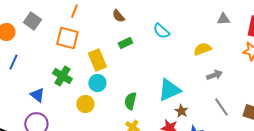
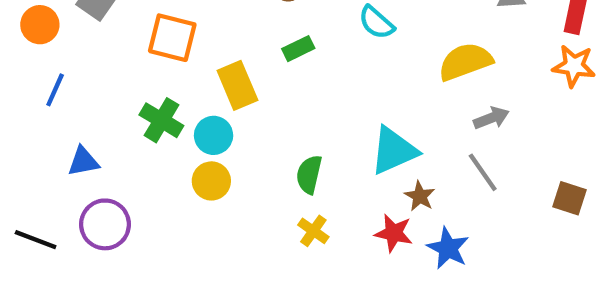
yellow semicircle: (202, 49) -> (465, 62), size x1.4
cyan circle: (97, 83) -> (214, 135), moved
blue triangle: (37, 95) -> (83, 161), moved, turned -49
gray line: (221, 107) -> (483, 172), moved

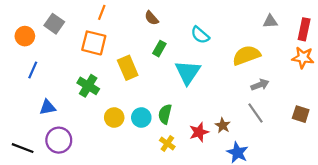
green rectangle: (298, 49) -> (159, 49), turned -35
cyan circle: (214, 135) -> (141, 117), moved
cyan triangle: (394, 151) -> (188, 72), moved, turned -32
brown square: (570, 198) -> (301, 114), moved
red star: (394, 233) -> (199, 132), moved, turned -30

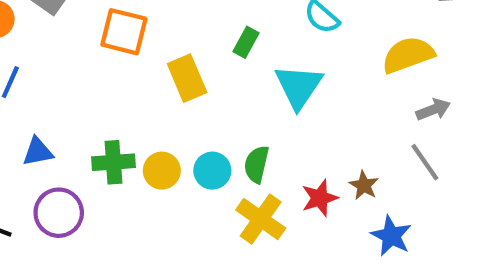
green cross: (88, 86) -> (113, 162), moved, turned -35
yellow cross: (167, 143) -> (261, 219), size x1.6

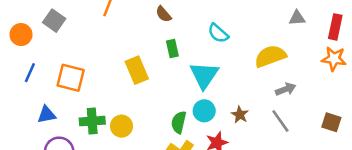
orange square: (124, 32) -> (71, 78), moved
green rectangle: (246, 42) -> (172, 49), turned -42
cyan circle: (212, 171) -> (204, 111), moved
brown star: (364, 185) -> (240, 115), moved

